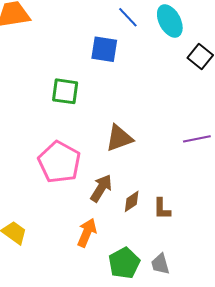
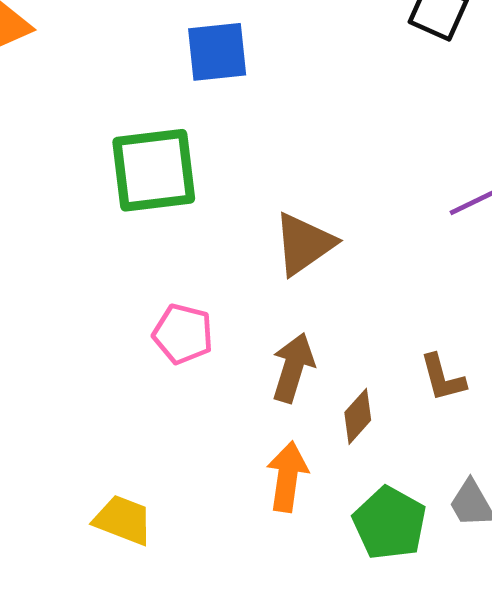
green square: (65, 91) -> (154, 170), size x1.4
pink pentagon: (59, 162) -> (183, 334), size x0.6
brown diamond: (132, 201) -> (358, 416), moved

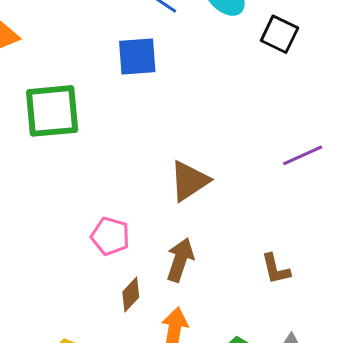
green square: (154, 170) -> (52, 111), moved
brown diamond: (358, 416) -> (131, 294), moved

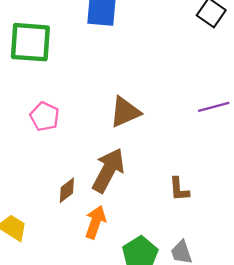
pink pentagon: (110, 236) -> (45, 117), moved
brown arrow: (180, 260) -> (108, 170), size x1.4

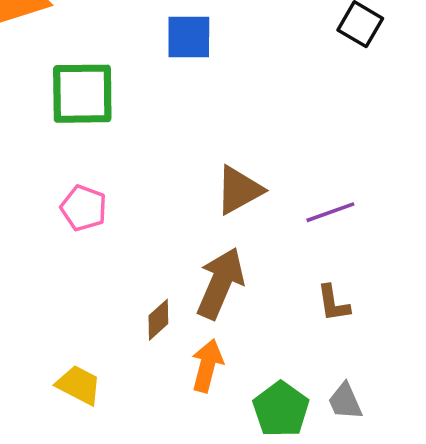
purple line: (214, 107) -> (330, 212), moved
pink pentagon: (45, 117) -> (84, 208), moved

